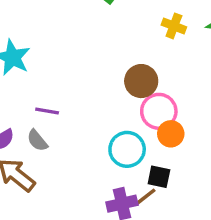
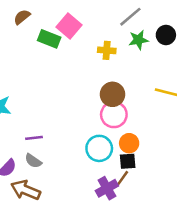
brown circle: (141, 81) -> (112, 94), moved
orange circle: (171, 134) -> (129, 143), moved

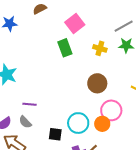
green rectangle: (49, 39) -> (65, 48), moved, turned 36
pink circle: (114, 115) -> (111, 110), moved
black square: (128, 161) -> (55, 134), moved

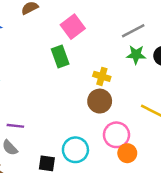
yellow cross: (100, 48) -> (102, 76), moved
orange circle: (102, 124) -> (127, 153), moved

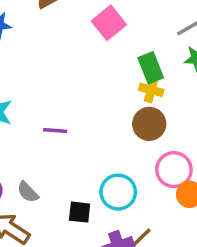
green rectangle: (60, 57) -> (151, 68), moved
purple line: (15, 126) -> (55, 131), moved

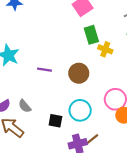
green rectangle: (151, 68) -> (91, 35), moved
brown circle: (149, 124) -> (79, 73), moved

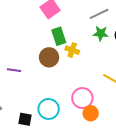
brown circle: (79, 73) -> (49, 57), moved

